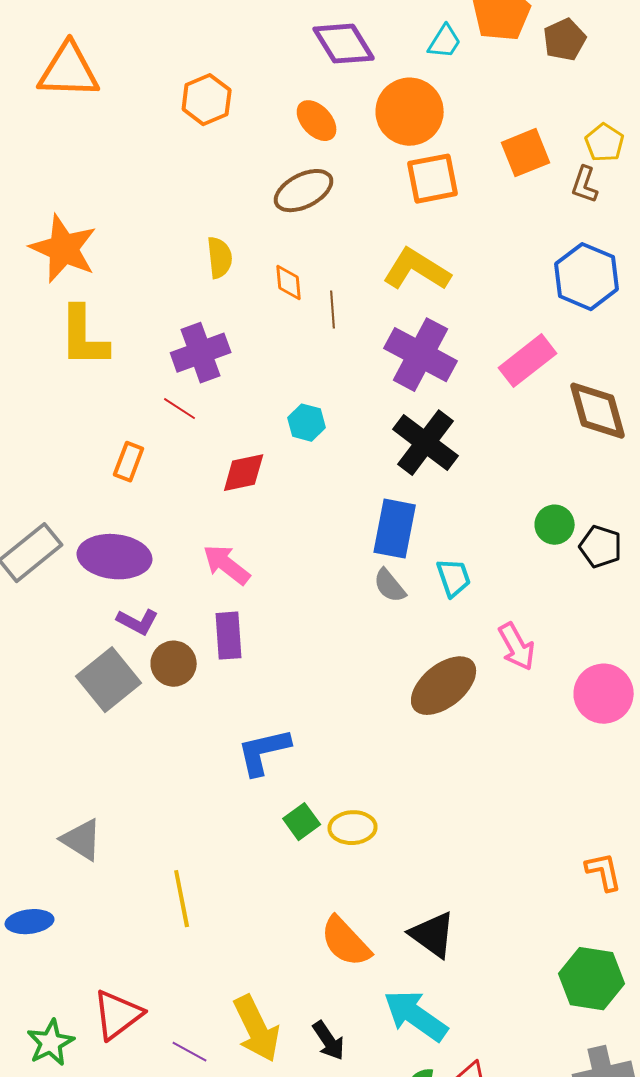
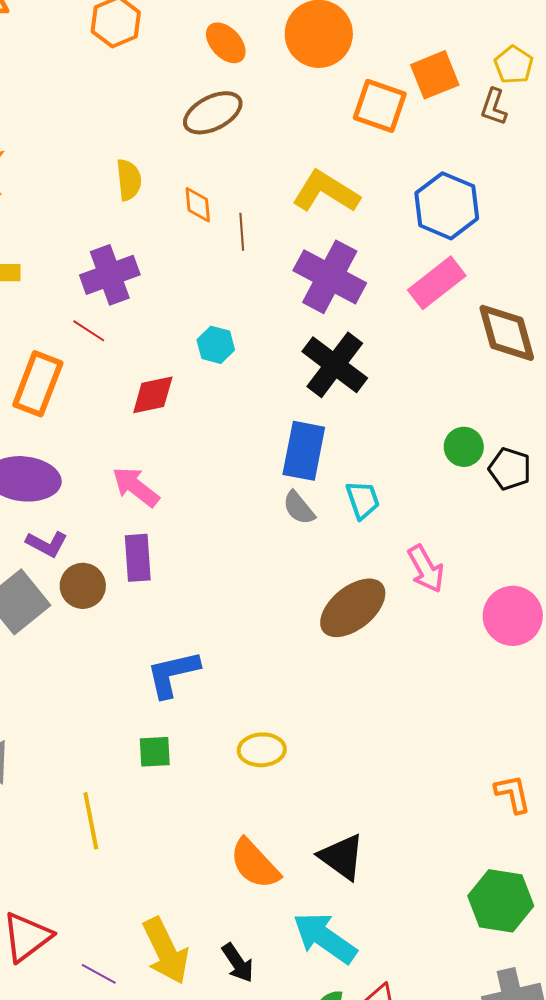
orange square: (433, 179) -> (380, 106), moved, turned 30
blue hexagon: (587, 277) -> (447, 206), moved
orange rectangle: (129, 462) -> (38, 384), size x1.6
green square: (302, 822) -> (155, 752), moved, turned 33

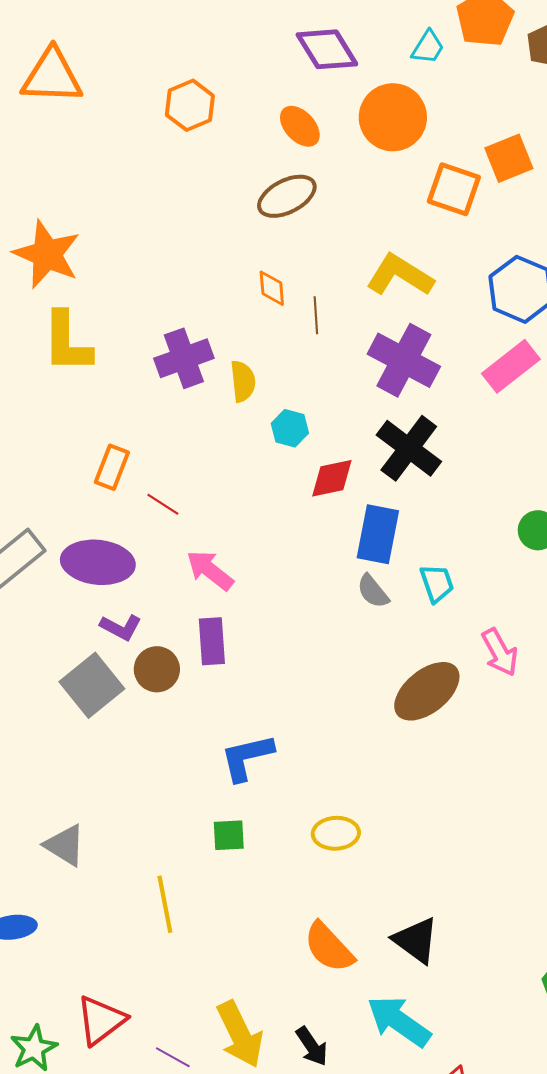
yellow semicircle: (129, 180) -> (243, 381), moved
red line: (89, 331) -> (163, 504), moved
orange rectangle: (38, 384) -> (112, 467), size x0.7
red diamond: (153, 395) -> (332, 478), moved

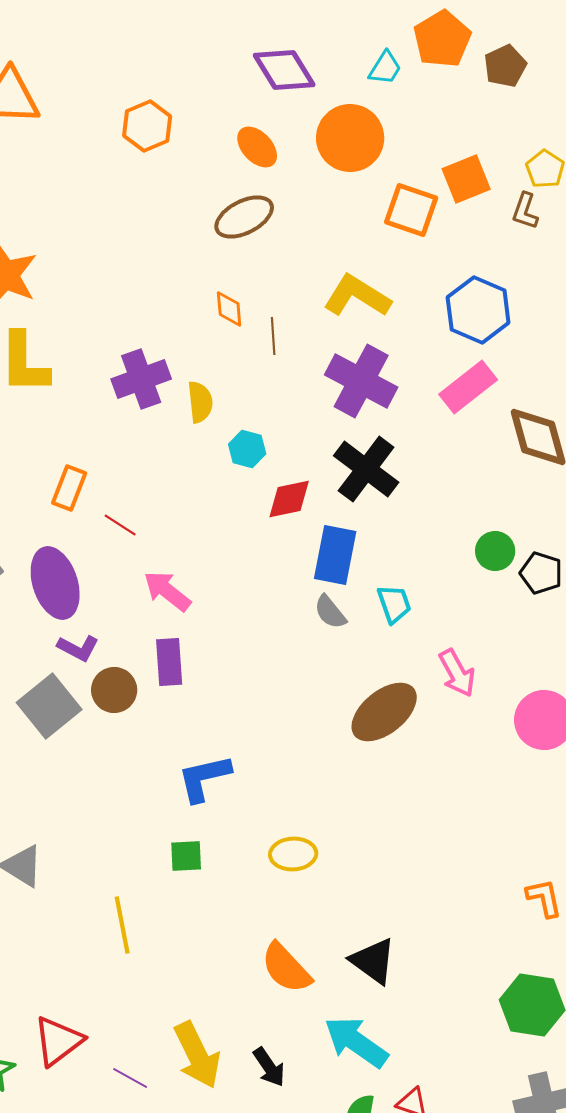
purple ellipse: (98, 562) -> (55, 583), turned 66

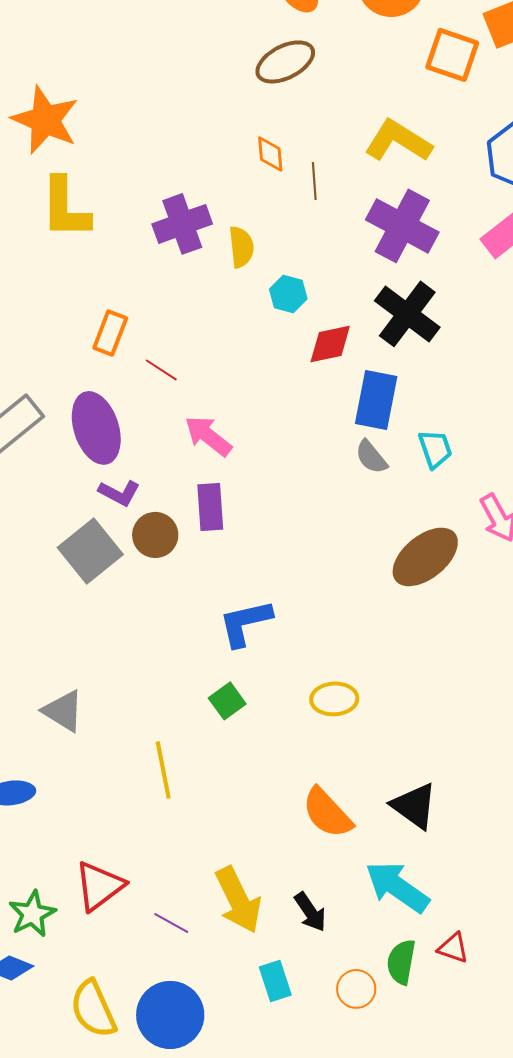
green square: (186, 856) -> (227, 701), turned -33

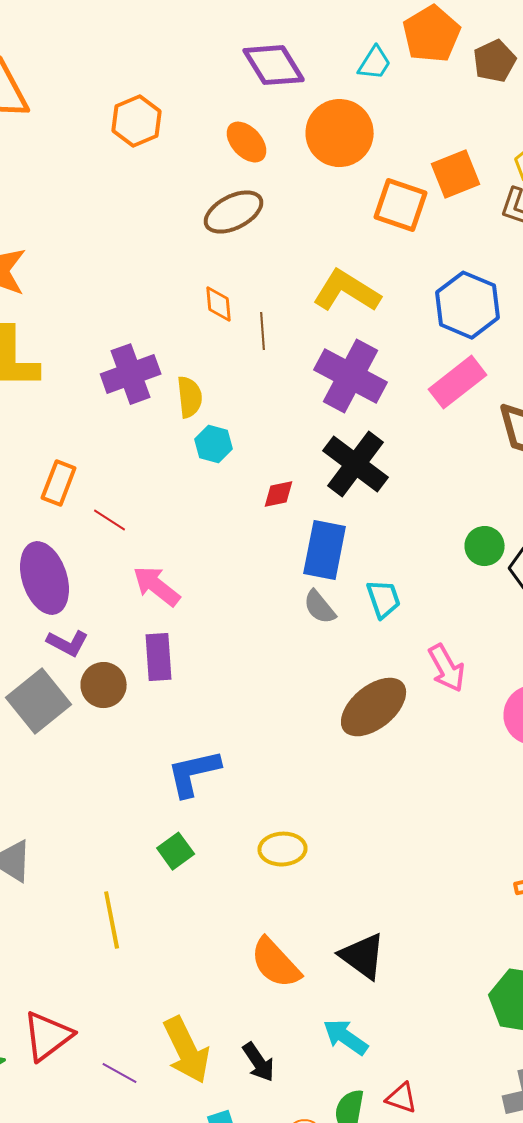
cyan hexagon: (288, 294) -> (214, 444), moved
red diamond: (330, 344) -> (279, 494), size x0.7
cyan arrow: (397, 887) -> (346, 1037), size x0.7

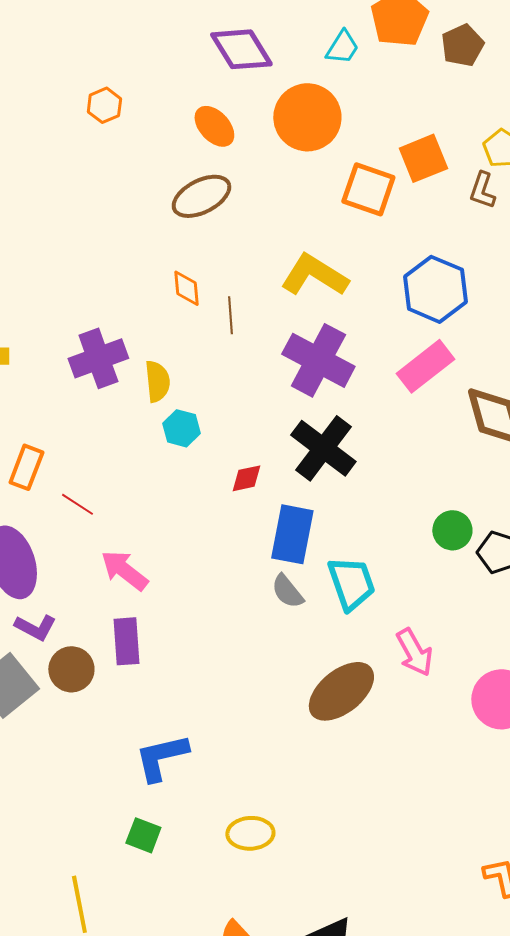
orange hexagon: (137, 121) -> (104, 105), size x0.7
cyan trapezoid: (384, 599) -> (351, 583), size x1.4
green square: (176, 851) -> (143, 835), turned -33

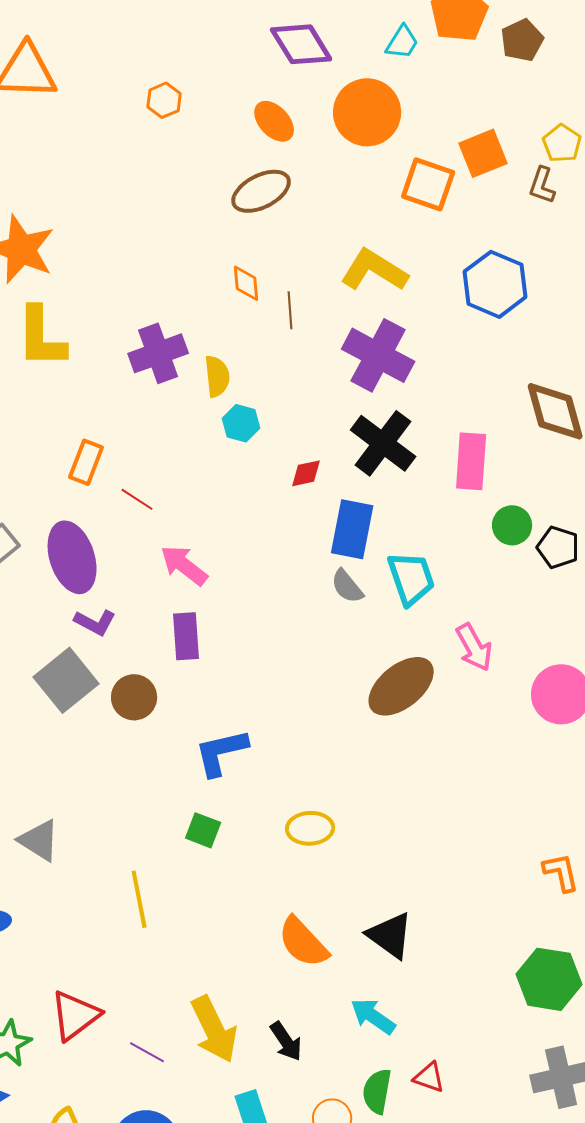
pink rectangle: (425, 366) -> (471, 461), moved, turned -48
brown circle: (71, 669) -> (134, 697), moved

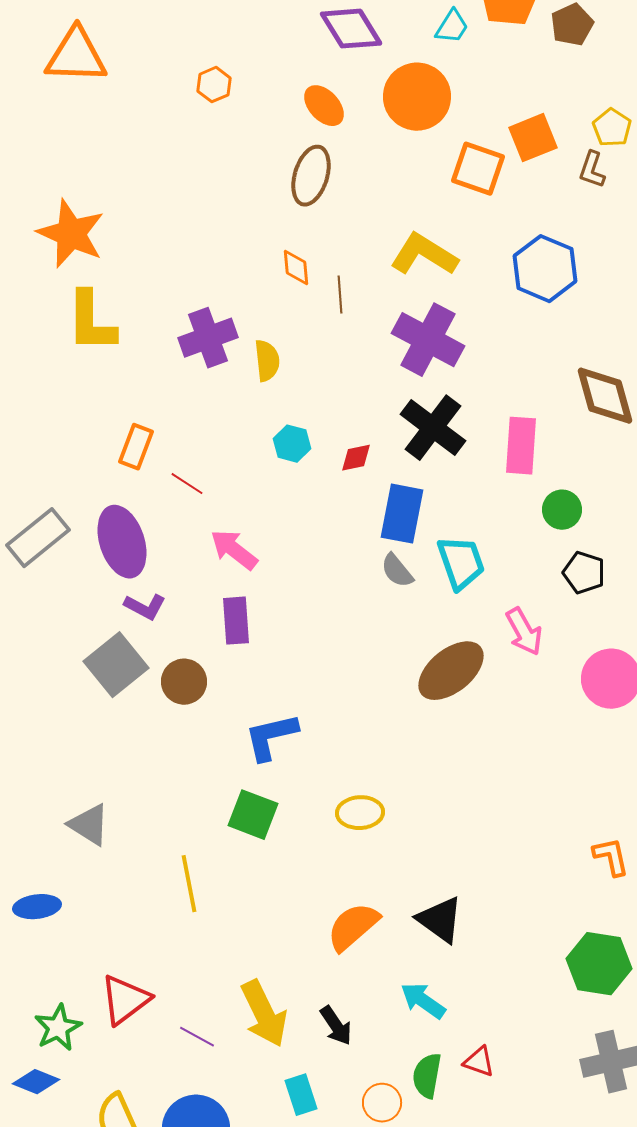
brown ellipse: (261, 191) -> (311, 176), turned -46
cyan hexagon: (241, 423) -> (292, 444), moved
black pentagon: (558, 547) -> (584, 573), moved
green square: (203, 830) -> (253, 815), size x1.4
orange semicircle: (303, 942) -> (353, 927), turned 92

